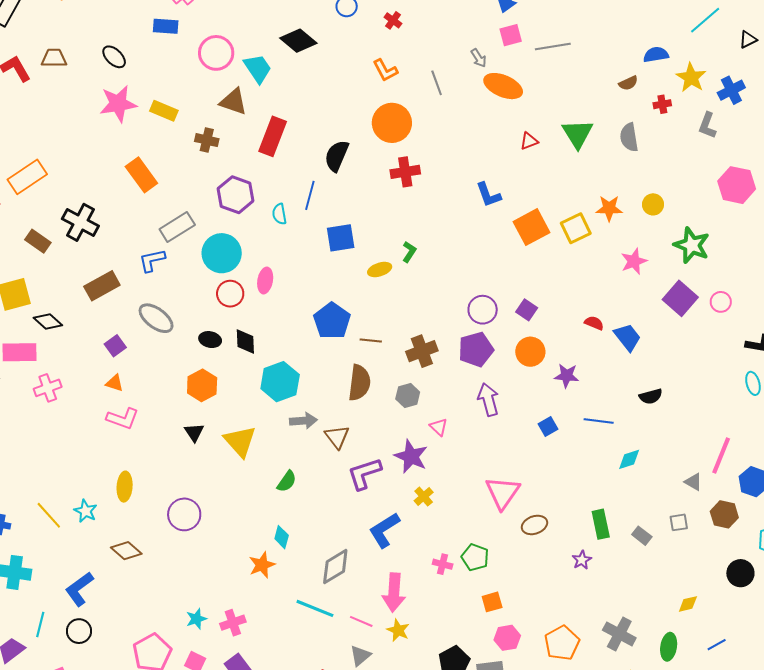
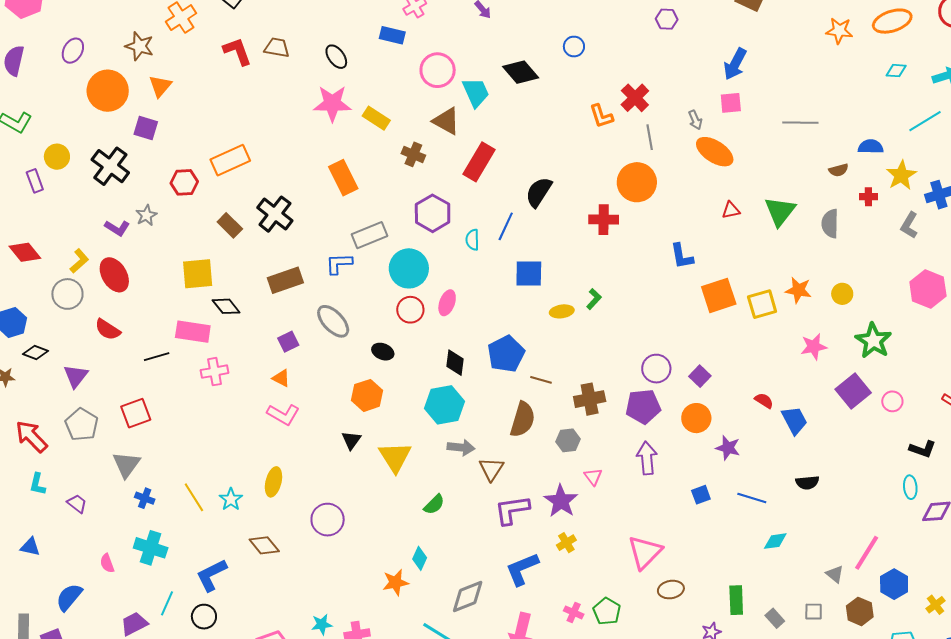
red cross: (393, 20) -> (635, 98), moved, size x1.6
gray line: (553, 47) -> (800, 123), moved
orange circle: (392, 123) -> (637, 182), moved
black diamond: (245, 341) -> (455, 363), moved

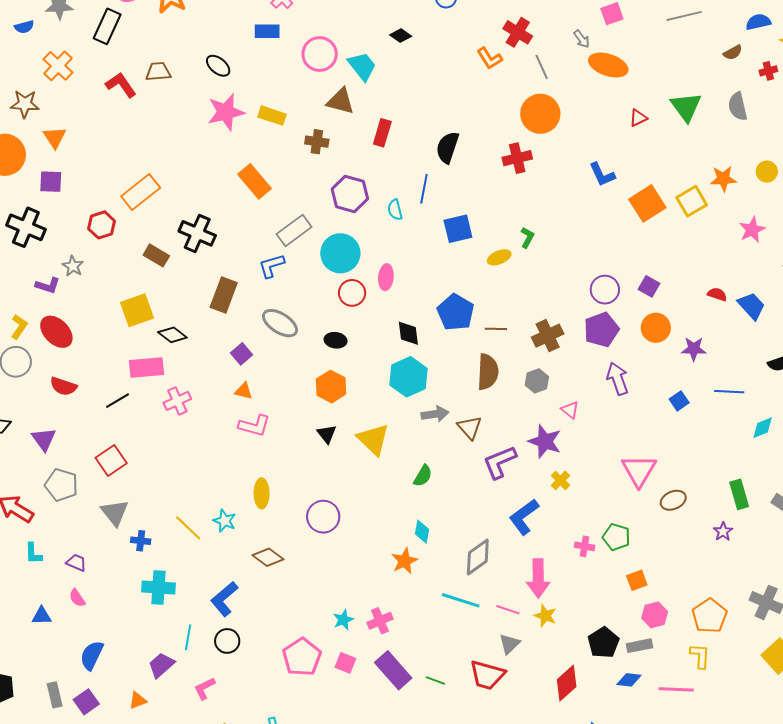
black diamond: (521, 72) -> (401, 36), size x0.6
red rectangle: (479, 162) -> (382, 133), size x0.7
brown rectangle: (285, 280) -> (224, 295), turned -36
pink semicircle: (107, 563) -> (77, 598), moved

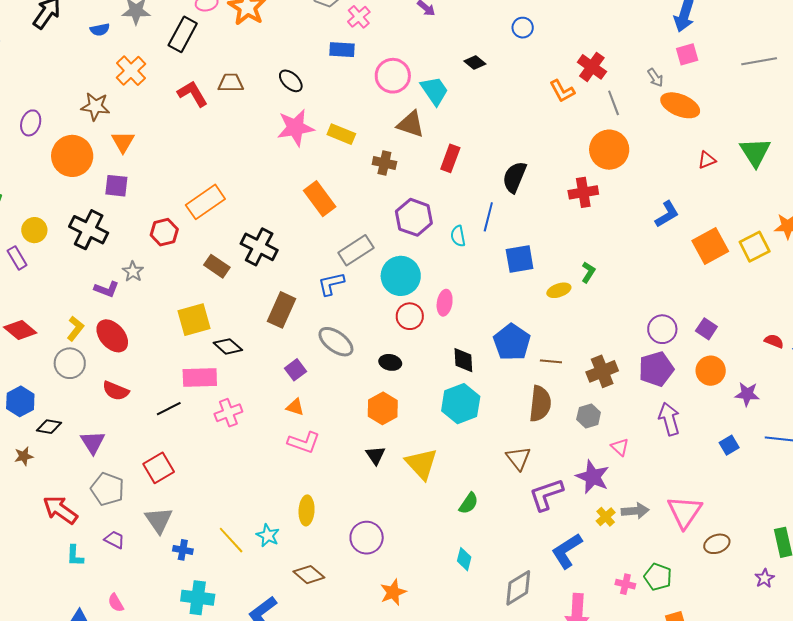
blue L-shape: (602, 174) -> (667, 214), turned -100
gray arrow: (435, 414) -> (635, 511), moved
orange star: (405, 561) -> (393, 592), moved
purple trapezoid: (76, 563) -> (114, 540), moved

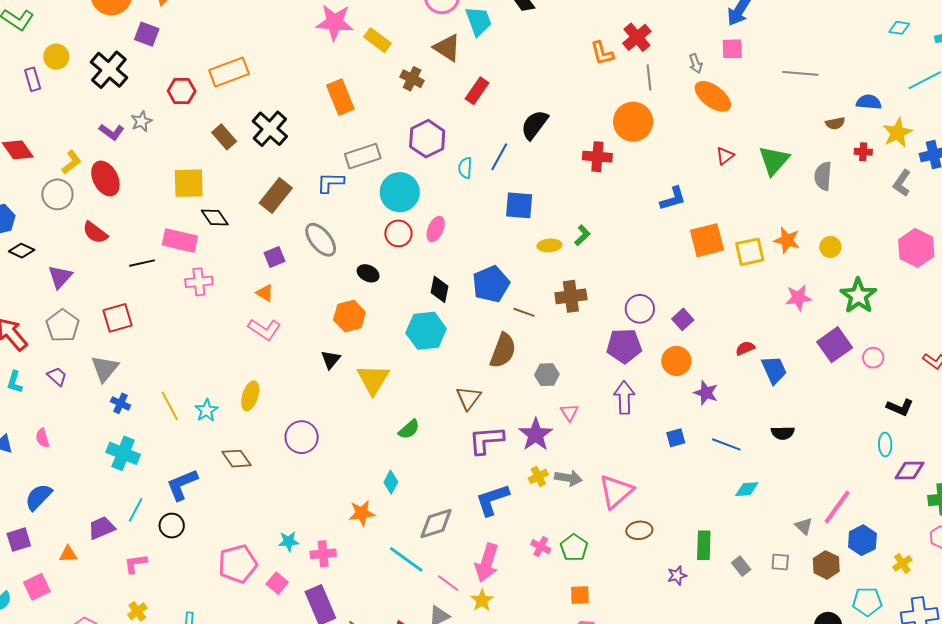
red triangle: (707, 160) -> (725, 156), turned -30
red semicircle: (774, 341) -> (745, 348), turned -60
brown cross: (602, 371) -> (571, 296), moved
orange star: (393, 592) -> (362, 513), moved

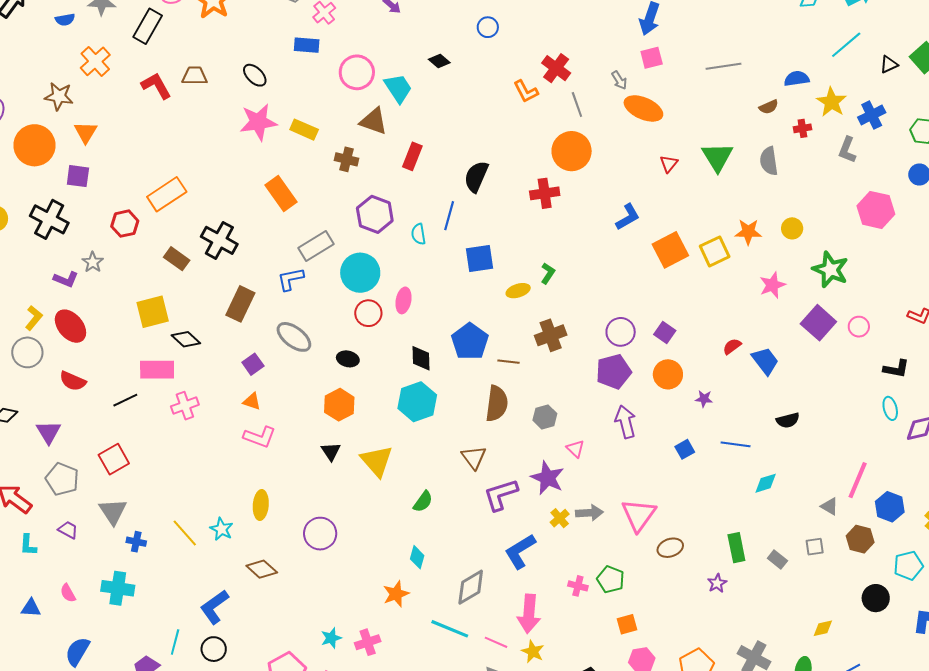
purple star: (706, 393) -> (704, 399), size x0.7
cyan cross: (123, 453) -> (118, 588), moved

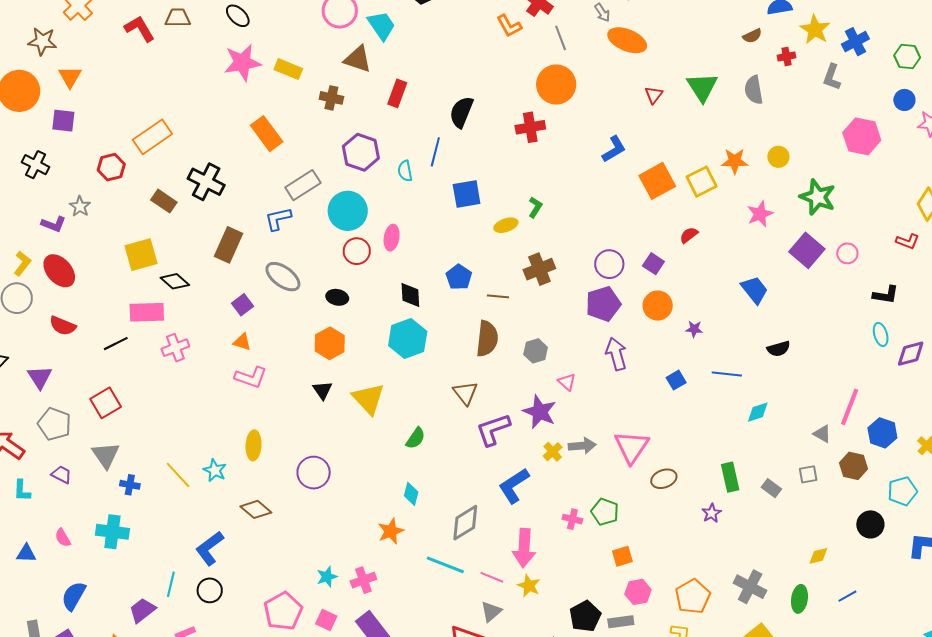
black cross: (49, 219) -> (36, 165), size x0.7
blue pentagon: (470, 341) -> (459, 277), size x0.7
red semicircle: (732, 346) -> (689, 235), moved

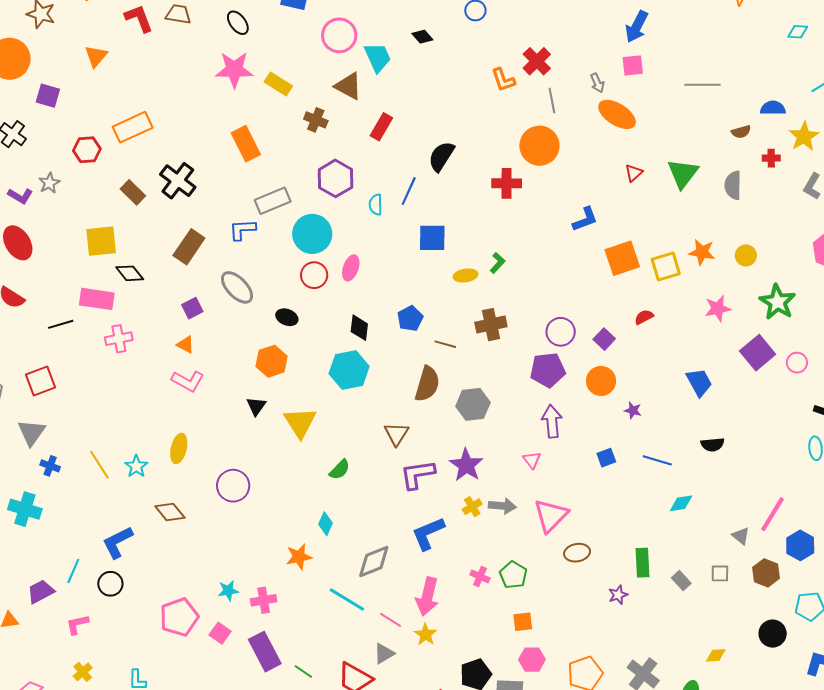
orange triangle: (70, 77) -> (96, 56), moved
gray hexagon: (536, 351) -> (473, 404), size x1.4
pink triangle: (567, 382) -> (532, 460), moved

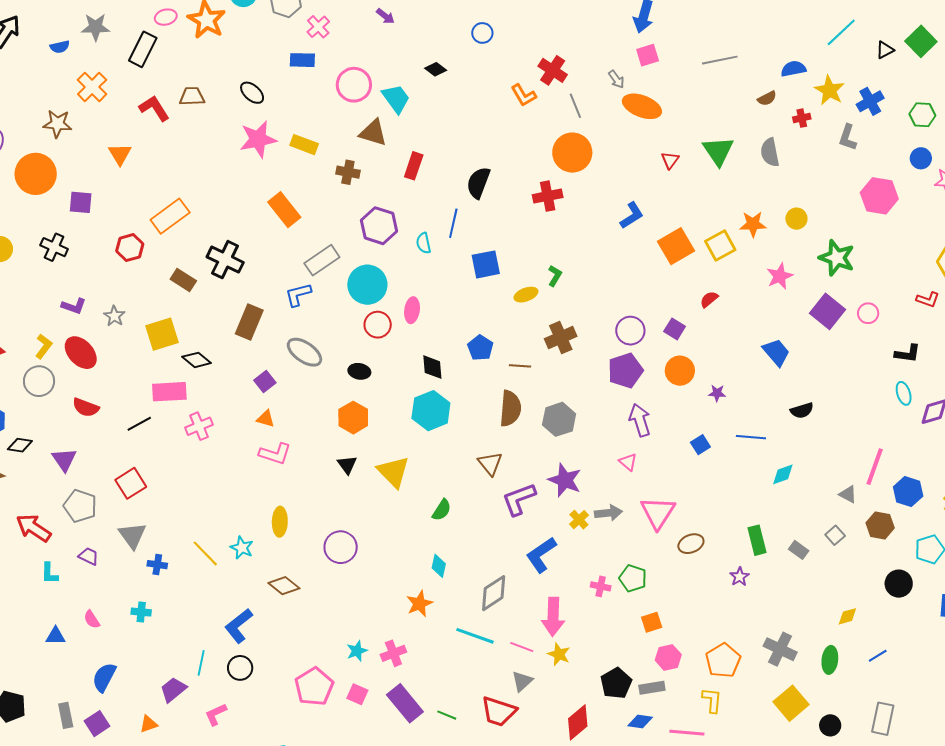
gray star: (49, 183) -> (114, 316), moved
cyan cross: (25, 509) -> (141, 612), size x0.6
gray square: (720, 573) -> (835, 535), turned -30

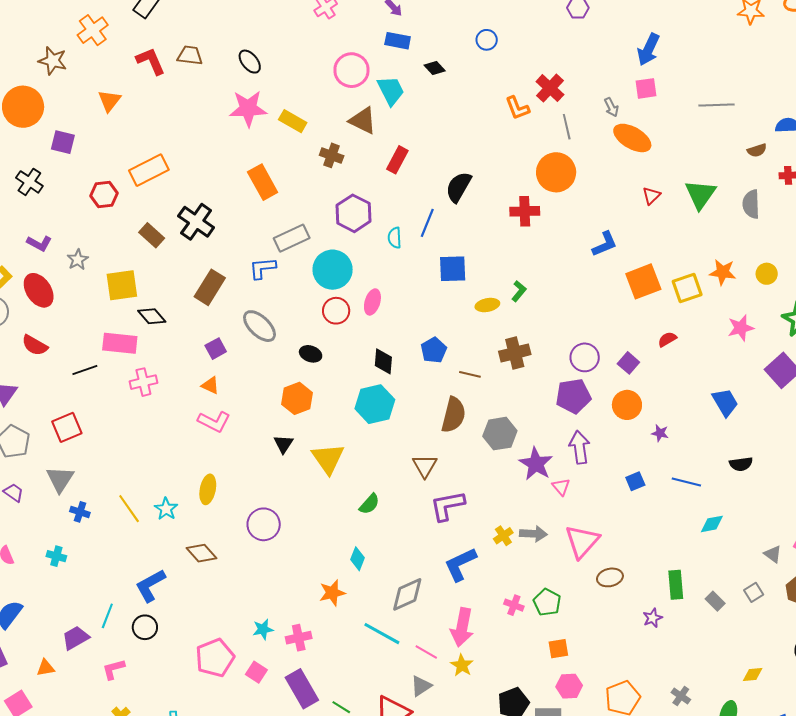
blue rectangle: (302, 60) -> (398, 41), moved
purple star: (565, 480) -> (536, 464), moved
gray cross: (780, 649) -> (681, 696), size x0.6

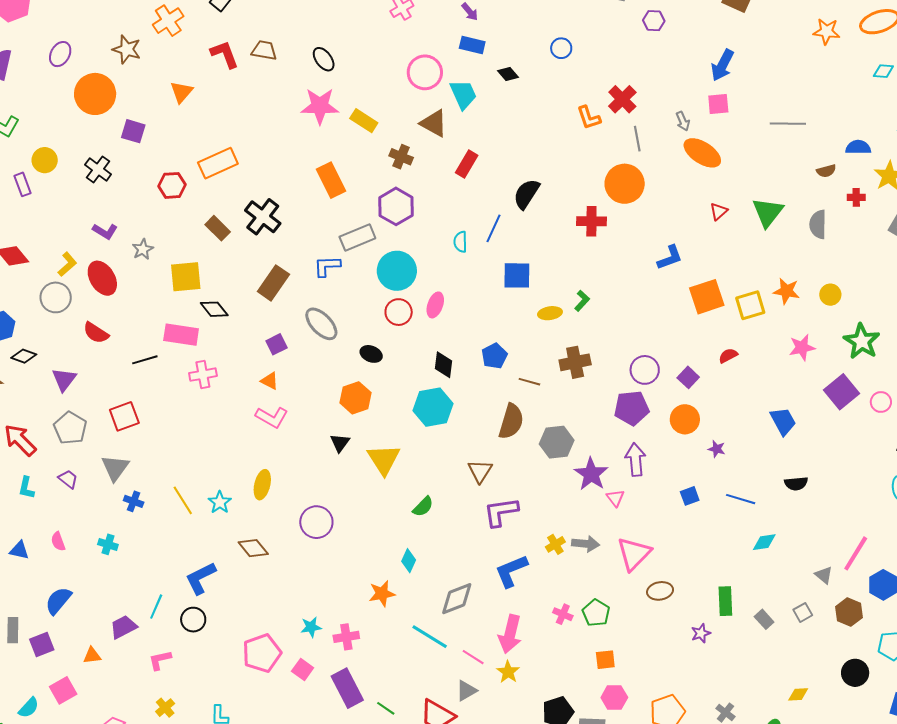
purple hexagon: (354, 213) -> (396, 206), moved

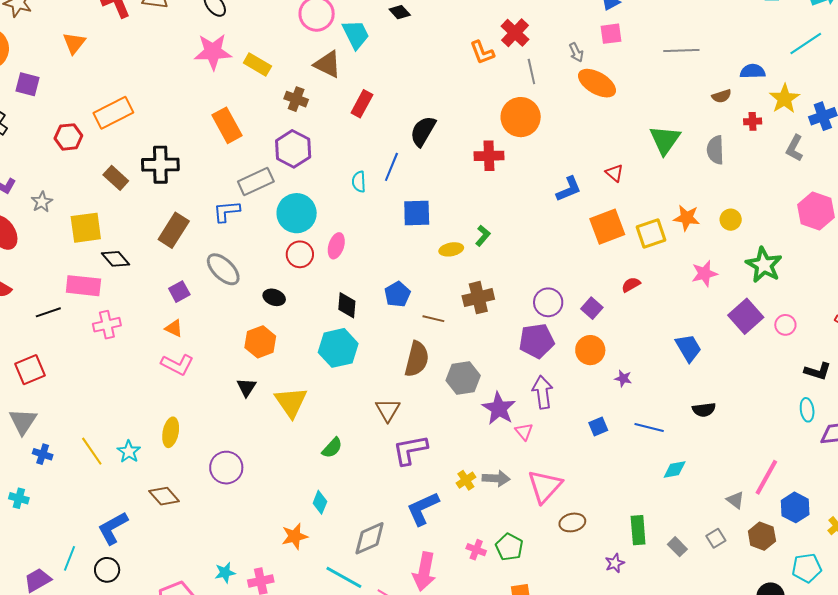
red triangle: (719, 211) -> (614, 173), moved, turned -36
black cross: (263, 217) -> (160, 165), turned -36

